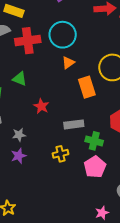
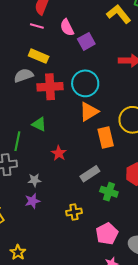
orange triangle: (68, 63) -> (89, 112), size x1.5
gray rectangle: (74, 124) -> (90, 174), turned -30
yellow cross: (61, 154) -> (74, 212), moved
pink pentagon: (95, 167) -> (107, 234), moved

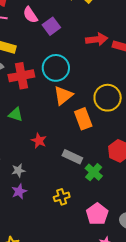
gray rectangle: (90, 174) -> (72, 157), turned 66
green cross: (109, 192) -> (94, 172), turned 30

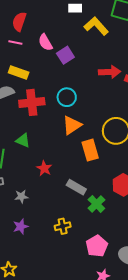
cyan circle: (56, 68) -> (67, 97), size x0.7
purple star: (19, 191) -> (21, 227), moved

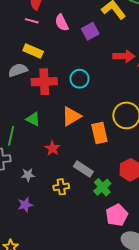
purple square: (65, 55) -> (90, 31), moved
orange triangle: (72, 125) -> (71, 116), moved
yellow cross: (63, 226) -> (61, 187), moved
pink pentagon: (97, 246) -> (117, 215), moved

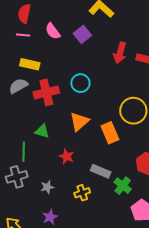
red arrow: (124, 56) -> (120, 53), turned 115

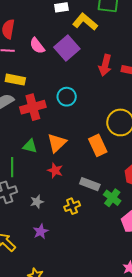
purple square: (82, 34) -> (67, 48), size x1.4
orange triangle: (79, 122) -> (57, 143), moved

